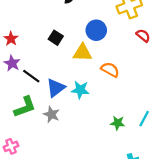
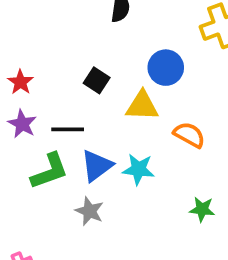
black line: (31, 76) -> (68, 129), moved, turned -36
green L-shape: (25, 107) -> (49, 171), moved
green star: (118, 123) -> (202, 209), moved

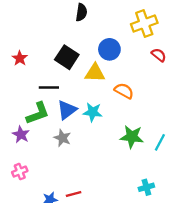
black square: (97, 80) -> (67, 57), size x1.5
purple star: (22, 124) -> (21, 135), moved
green star: (202, 209) -> (132, 137), size x1.5

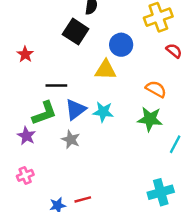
black square: (67, 57) -> (76, 32), moved
orange semicircle: (124, 91) -> (156, 89), moved
green star: (132, 137) -> (150, 119), moved
cyan cross: (146, 187) -> (161, 192), size x1.5

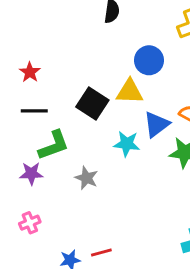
black square: (76, 32) -> (92, 104), moved
black line: (56, 85) -> (34, 111), moved
blue triangle: (76, 109) -> (156, 124), moved
purple star: (26, 136) -> (31, 174), turned -30

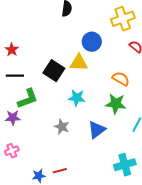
blue triangle: (156, 124) -> (97, 130), moved
gray star: (86, 178) -> (62, 127), moved

